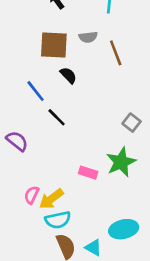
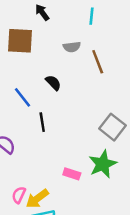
brown square: (54, 45) -> (20, 41), moved
black line: (57, 117) -> (42, 122), turned 36
gray square: (132, 123) -> (112, 127), size x1.5

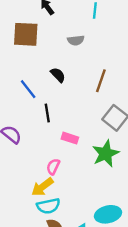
brown line: (98, 62) -> (101, 81), moved, turned 40
pink rectangle: (72, 174) -> (70, 138), moved
pink semicircle: (19, 195) -> (53, 167), moved

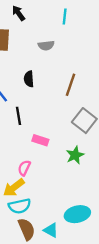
black semicircle: (58, 75) -> (29, 79), turned -140
green star: (106, 154) -> (75, 155), size x0.7

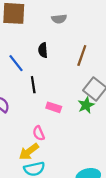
green star: (75, 155) -> (86, 105), moved
pink semicircle: (24, 168) -> (39, 133), turned -48

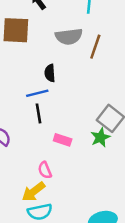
gray semicircle: (59, 19) -> (69, 36), size x1.5
brown line: (82, 56) -> (95, 47), moved
blue line: (16, 63) -> (37, 93), moved, turned -66

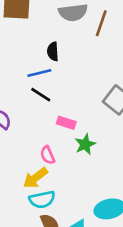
black line: (39, 113) -> (41, 95), turned -48
green star: (100, 137) -> (85, 144), moved

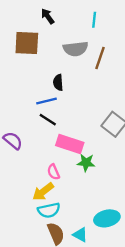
pink rectangle: (66, 123) -> (70, 144), size x1.6
green star: (85, 144) -> (86, 163), turned 30

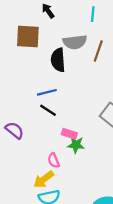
black semicircle: (58, 82) -> (58, 60), moved, size x1.5
pink rectangle: (70, 144) -> (69, 134), size x0.6
green star: (86, 163) -> (76, 145), moved

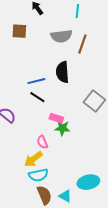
brown square: (28, 36) -> (19, 31), size x0.7
black semicircle: (58, 60) -> (62, 72), moved

